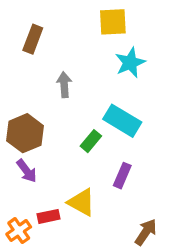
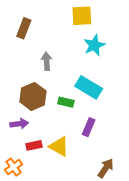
brown hexagon: (25, 133) -> (33, 96), moved
green rectangle: (91, 141) -> (66, 102), turned 63
purple arrow: (27, 171) -> (19, 124), turned -60
red rectangle: (49, 216) -> (34, 145), moved

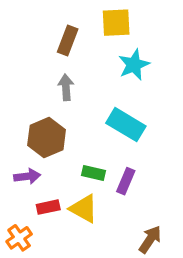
brown rectangle: (24, 28) -> (68, 40), moved
green rectangle: (66, 102) -> (93, 173), moved

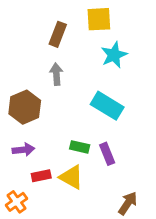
brown hexagon: (47, 137) -> (25, 107), moved
purple rectangle: (126, 181) -> (107, 154), turned -45

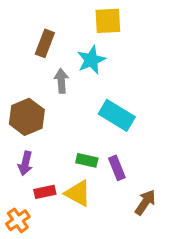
brown rectangle: (58, 34) -> (45, 43), moved
cyan star: (114, 55) -> (91, 60), moved
purple arrow: (23, 150) -> (25, 163), turned 110
brown arrow: (128, 203) -> (145, 202), moved

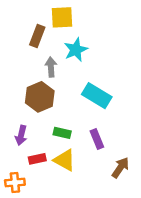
yellow square: (108, 21) -> (62, 17), moved
brown hexagon: (27, 117) -> (40, 97), moved
green rectangle: (87, 160) -> (62, 133), moved
orange cross: (18, 220) -> (15, 182), turned 30

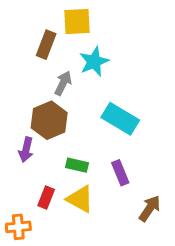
gray arrow: (51, 67) -> (63, 83), turned 30
purple arrow: (21, 135) -> (26, 150), moved
red rectangle: (37, 159) -> (46, 198), turned -56

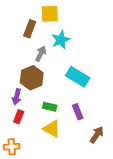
red rectangle: (46, 198) -> (19, 117), moved

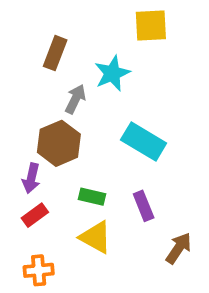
yellow square: (50, 14) -> (151, 25), moved
red rectangle: (19, 117) -> (35, 215), turned 32
orange cross: (12, 147) -> (39, 270), moved

